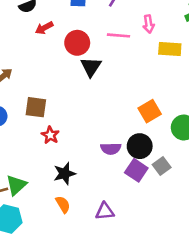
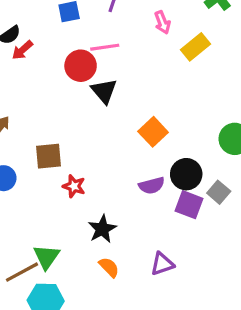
red arrow: (44, 28) -> (22, 50), moved
pink line: (118, 35) -> (105, 47), moved
yellow rectangle: (170, 49) -> (195, 47), turned -30
orange square: (150, 111) -> (153, 132), moved

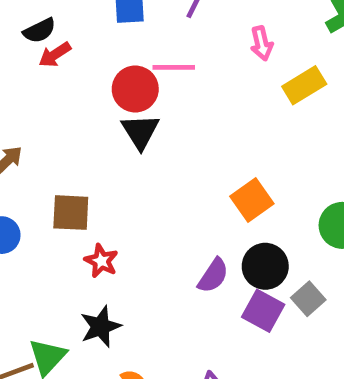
black triangle: (104, 91) -> (140, 131), moved
orange square: (153, 132) -> (252, 200), moved
purple semicircle: (152, 185) -> (213, 276), turned -50
black star: (102, 229) -> (101, 327), moved

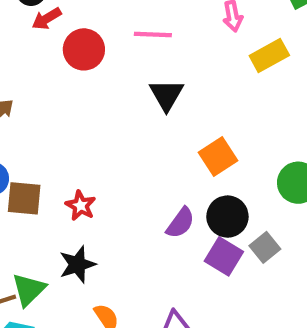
red circle: (135, 89) -> (84, 49), moved
black triangle: (140, 131) -> (166, 95), moved
brown square: (71, 213) -> (24, 198), moved

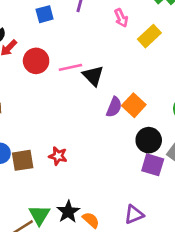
pink line: (153, 34) -> (70, 67), moved
purple semicircle: (180, 223) -> (114, 107), moved
black star: (77, 264) -> (68, 212), moved

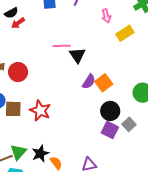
red circle: (36, 61) -> (18, 72), moved
red star: (58, 156) -> (40, 110), size x1.5

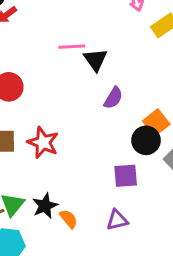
orange square: (104, 83) -> (156, 123), moved
purple square: (110, 130) -> (126, 176), moved, turned -30

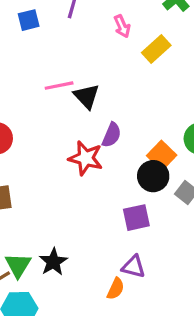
red star: (43, 143) -> (86, 158), moved
orange semicircle: (69, 219) -> (116, 289), moved, turned 72
purple triangle: (117, 220) -> (134, 267), turned 35

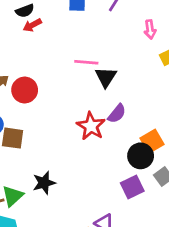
purple square: (136, 218) -> (132, 187), moved, turned -30
black star: (53, 262) -> (44, 183), moved

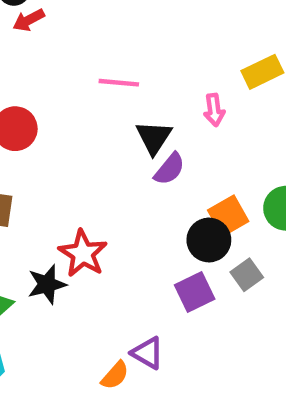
pink arrow: (150, 29) -> (214, 110), moved
black triangle: (106, 77) -> (154, 137), moved
red star: (91, 126) -> (83, 253), moved

